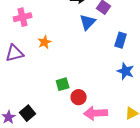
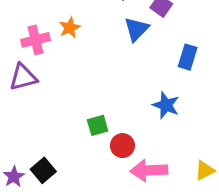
pink cross: (23, 17) -> (36, 40), moved
orange star: (45, 42) -> (70, 28), moved
blue star: (126, 71) -> (166, 105), moved

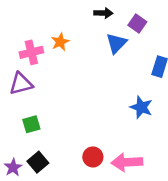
green square: (98, 125) -> (31, 124), moved
red circle: (122, 146) -> (93, 157), moved

